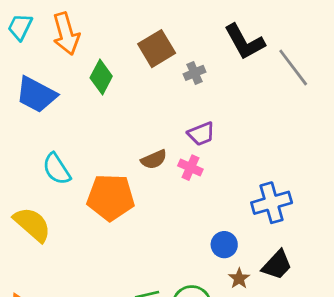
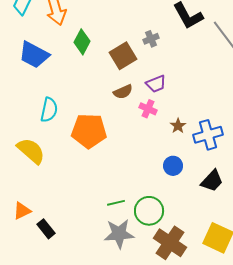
brown square: (157, 49) -> (123, 56), moved
brown semicircle: (154, 159) -> (123, 92), moved
cyan semicircle: (57, 169) -> (49, 110), turned -135
brown star: (239, 278) -> (178, 126), moved

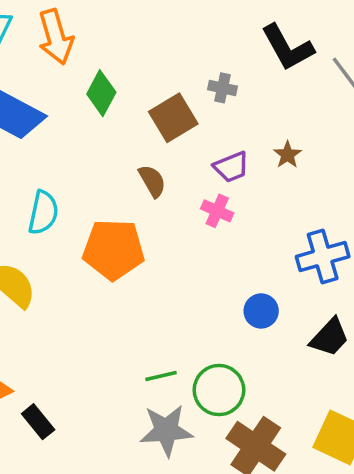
gray cross: (151, 39) -> (222, 88), turned 35
brown semicircle: (123, 92) -> (152, 181), moved, turned -96
brown star: (178, 126) -> (287, 155), moved

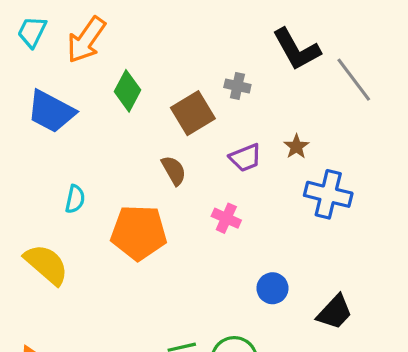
orange arrow: (56, 37) -> (86, 40), turned 51
pink cross: (217, 211) -> (226, 218), moved
cyan semicircle: (43, 213) -> (75, 199), size x0.7
blue cross: (323, 257) -> (328, 194), moved, turned 30

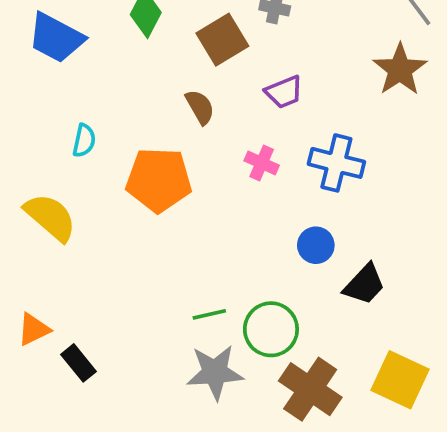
brown star: (296, 147) -> (400, 70), moved, size x1.8
blue cross: (328, 194) -> (336, 163), moved
black trapezoid: (335, 312) -> (364, 284), moved

